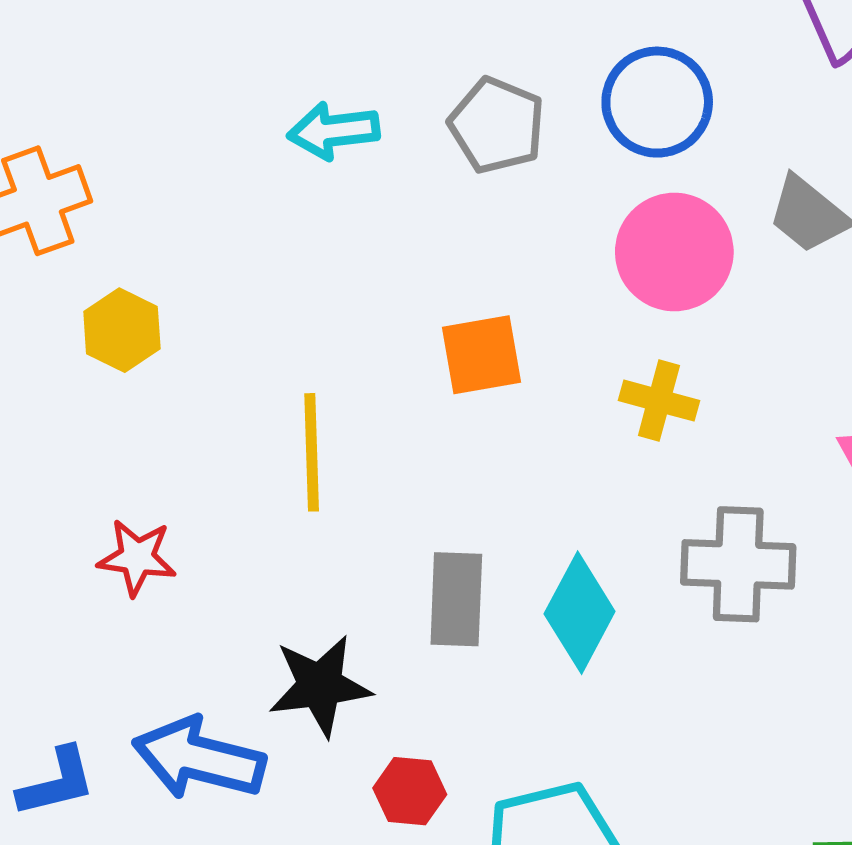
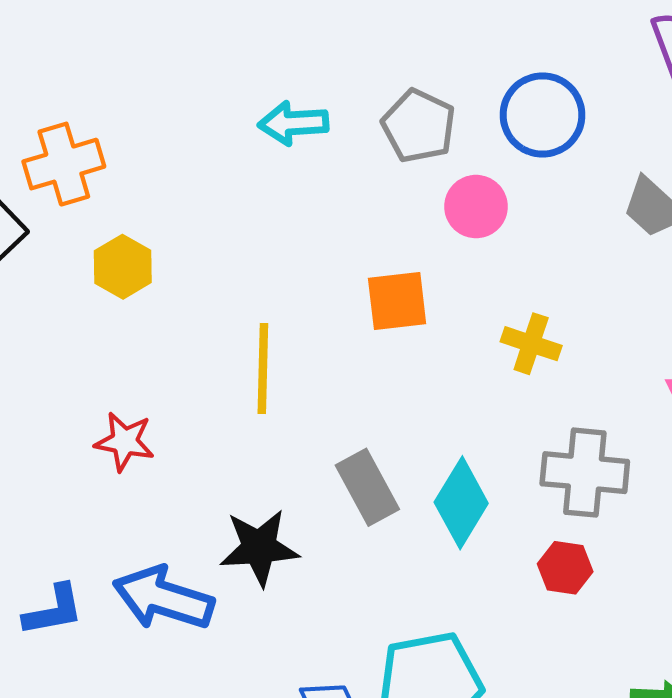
pink circle: (674, 252) -> (476, 207), moved, size x0.7
gray rectangle: (456, 599) -> (367, 487), turned -34
red hexagon: (410, 791) -> (565, 568), moved

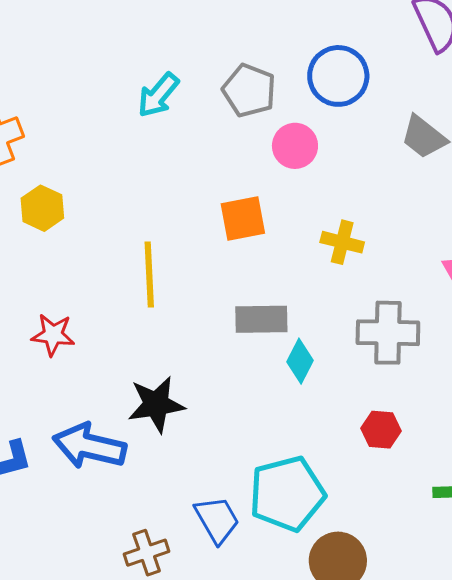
cyan arrow: (293, 123) -> (158, 95), turned -42
gray rectangle: (367, 487) -> (261, 319), moved, turned -58
cyan diamond: (461, 503) -> (300, 361), size x0.7
red hexagon: (565, 568) -> (381, 430), moved

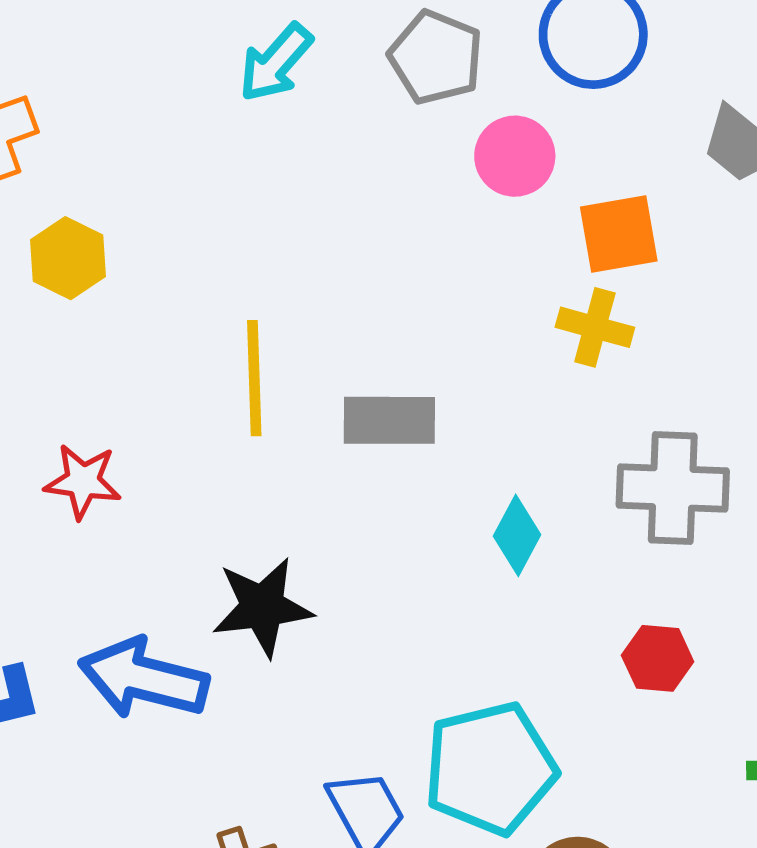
orange square: (243, 218) -> (619, 234), moved
gray rectangle: (261, 319) -> (389, 420), moved

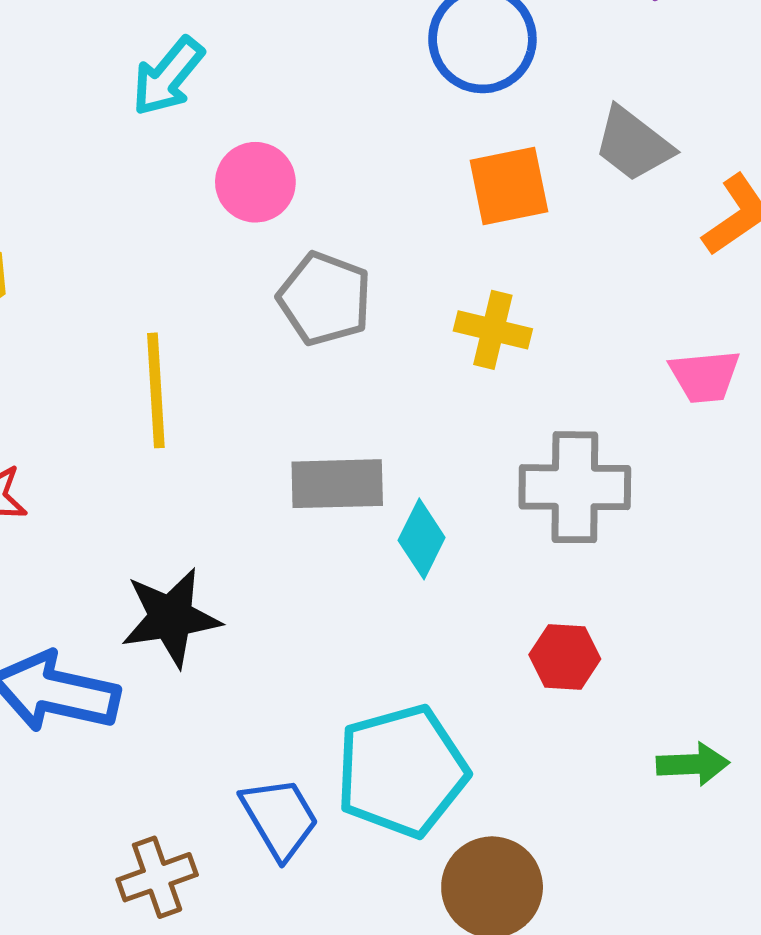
gray pentagon: (436, 57) -> (325, 299), moved
pink circle: (515, 156) -> (255, 182), moved
orange square: (619, 234) -> (509, 186), moved
gray rectangle: (389, 420) -> (337, 484), moved

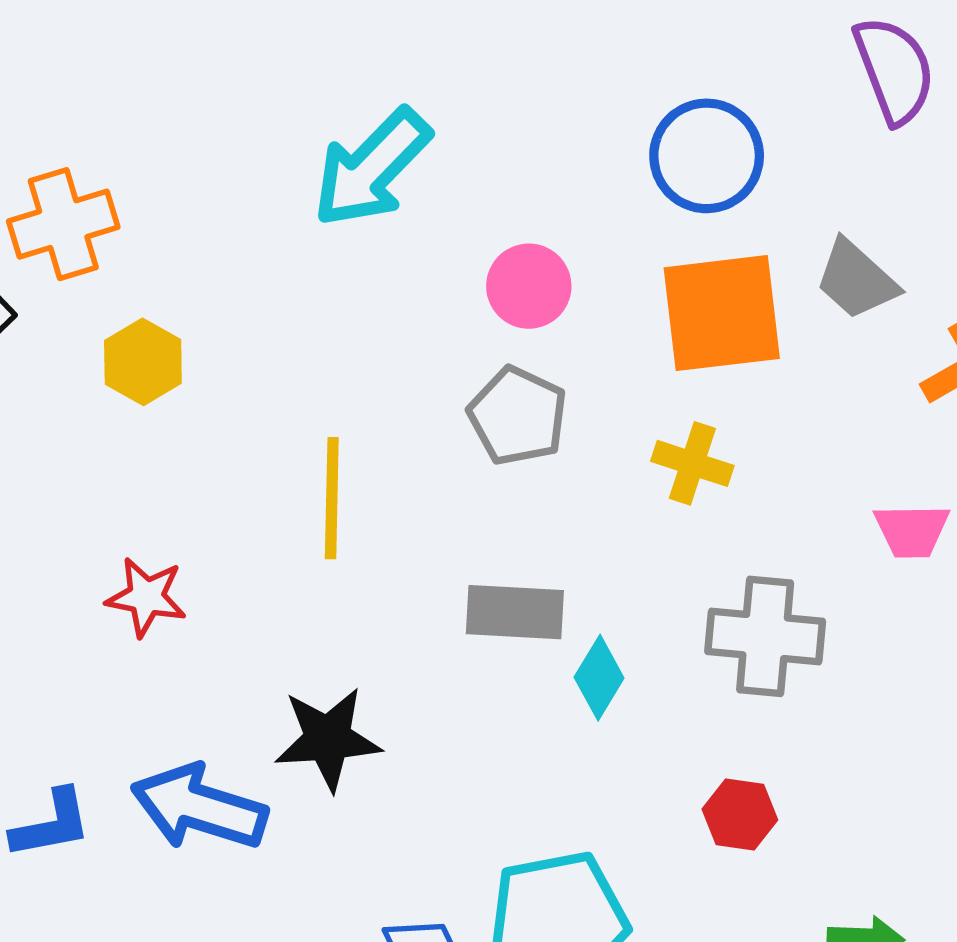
cyan arrow: (168, 76) -> (372, 168), size x1.5
pink circle: (255, 182) -> (529, 286), moved
orange square: (509, 186) -> (722, 313), size x1.5

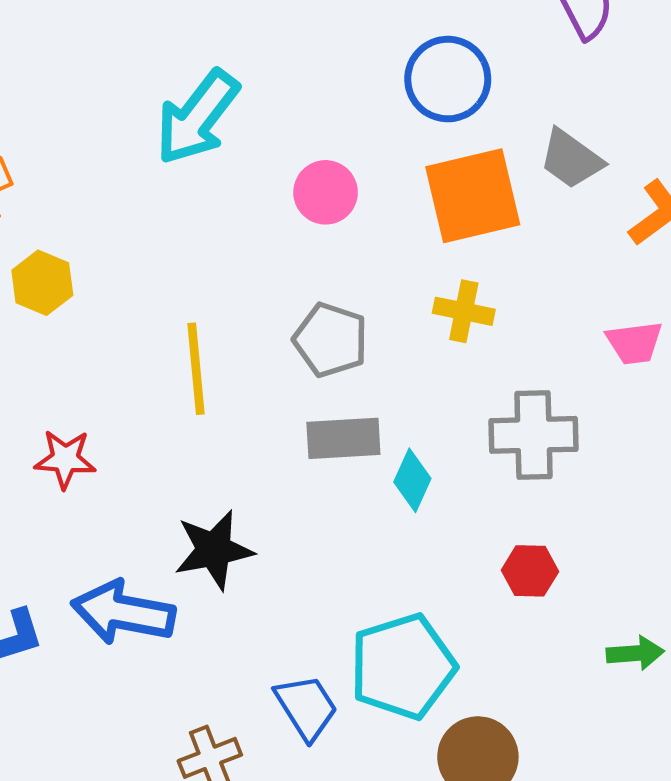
gray pentagon: (518, 416) -> (331, 340), moved

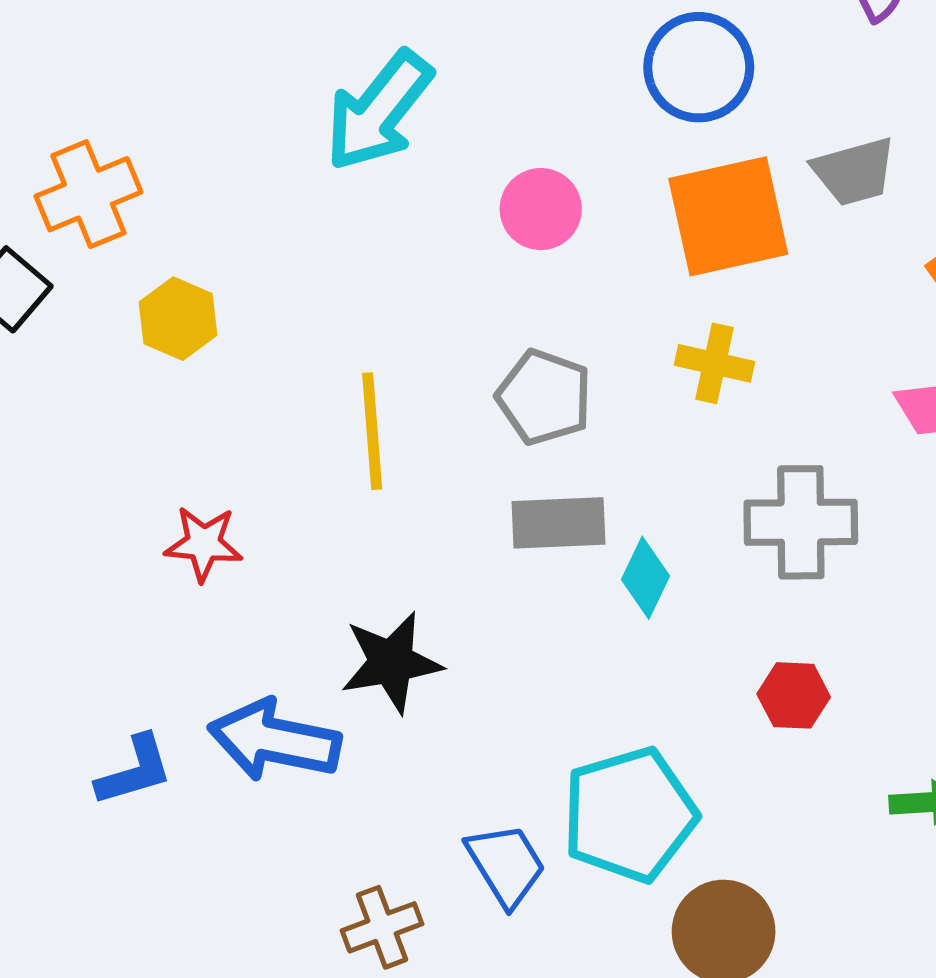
gray trapezoid: (571, 159) -> (854, 172), turned -52

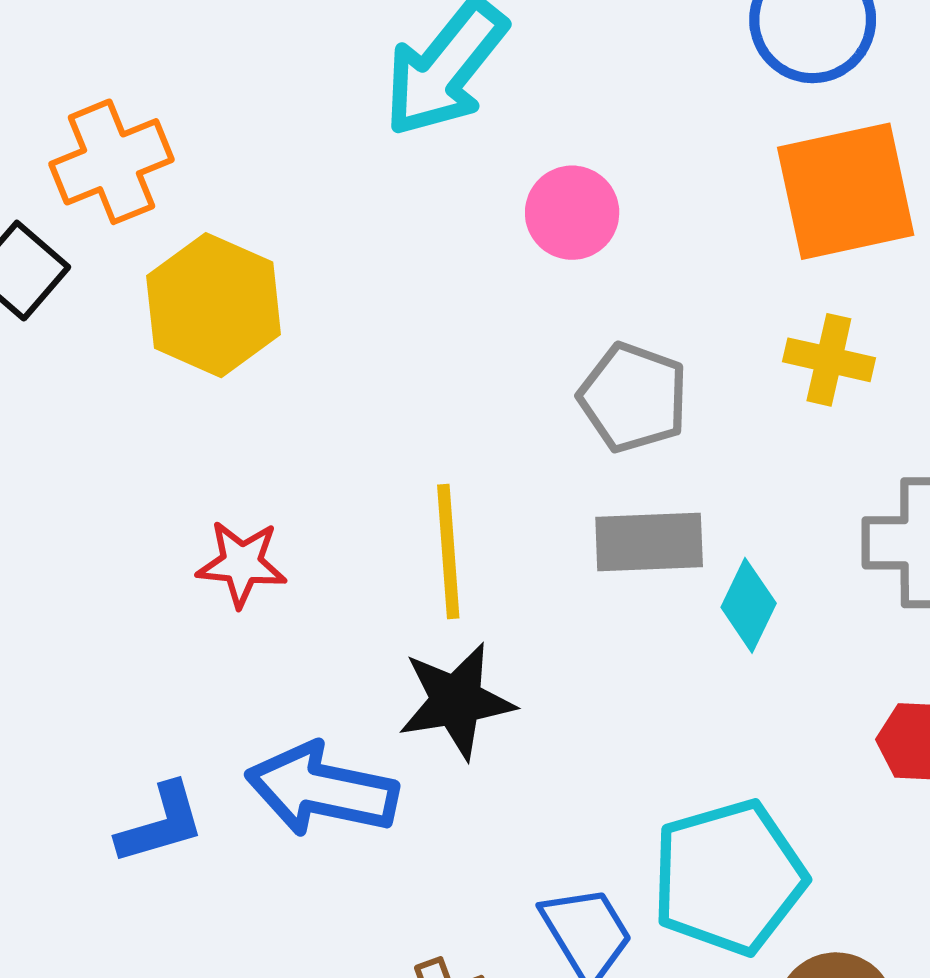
pink circle: (541, 209) -> (572, 213), moved
yellow hexagon: (178, 319) -> (214, 305), size x1.5
yellow line: (372, 431) -> (448, 551), moved

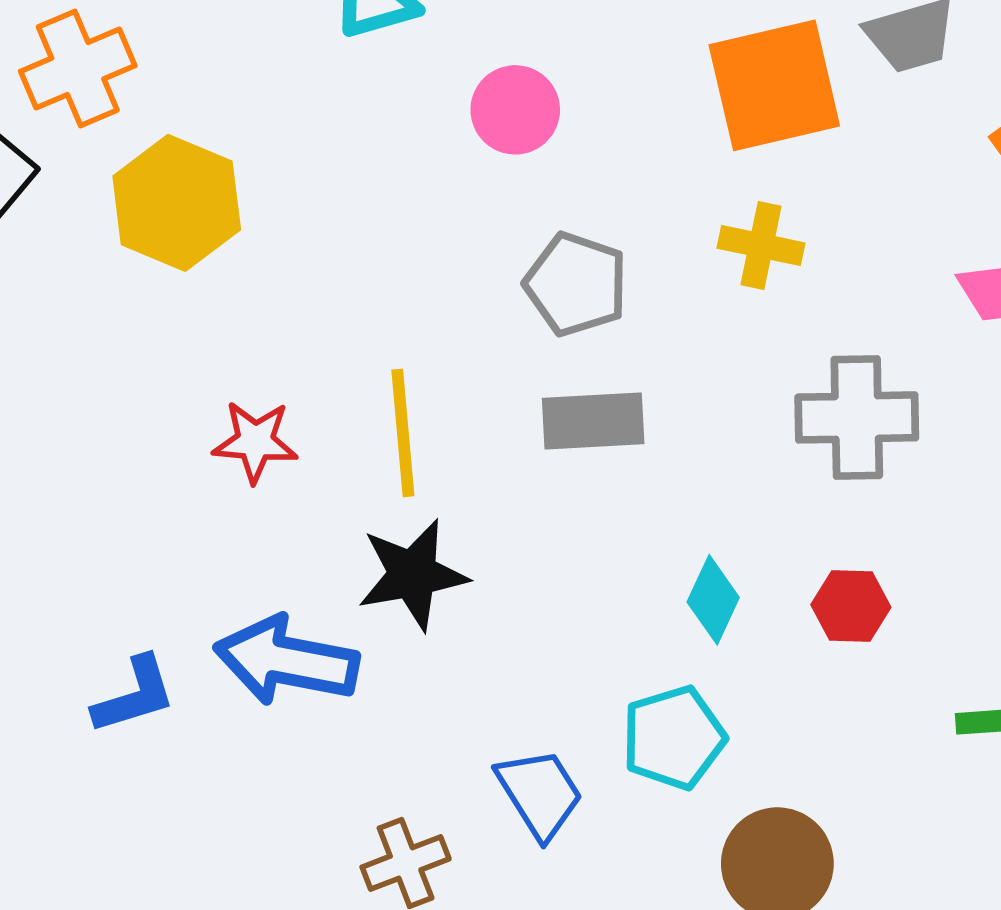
red star: (242, 564) -> (255, 442), moved
cyan diamond: (749, 605) -> (713, 600), moved
cyan pentagon: (729, 877) -> (674, 738), size x0.7

